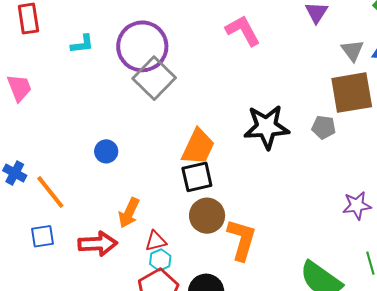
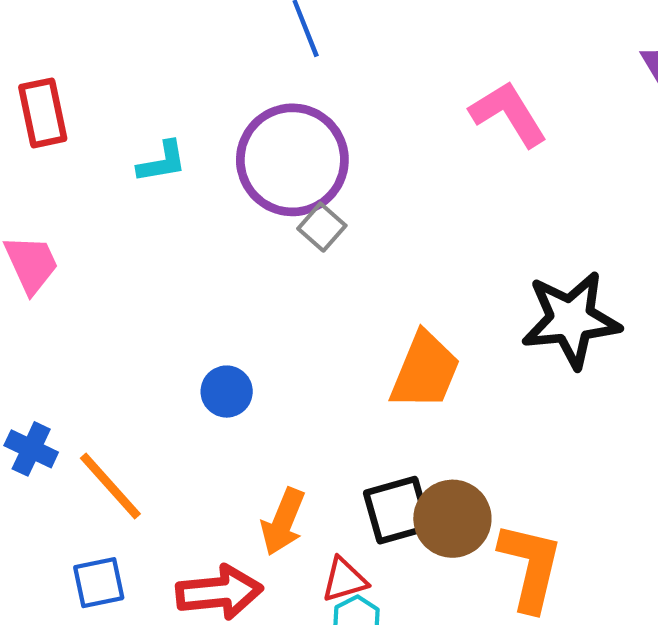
gray square: (154, 78) -> (322, 227), size x0.5
black square: (197, 177) -> (397, 510), moved

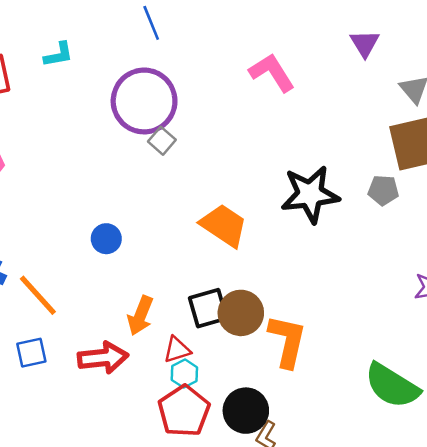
cyan L-shape: (162, 162) -> (59, 55), moved
orange trapezoid: (425, 371) -> (224, 225), turned -78

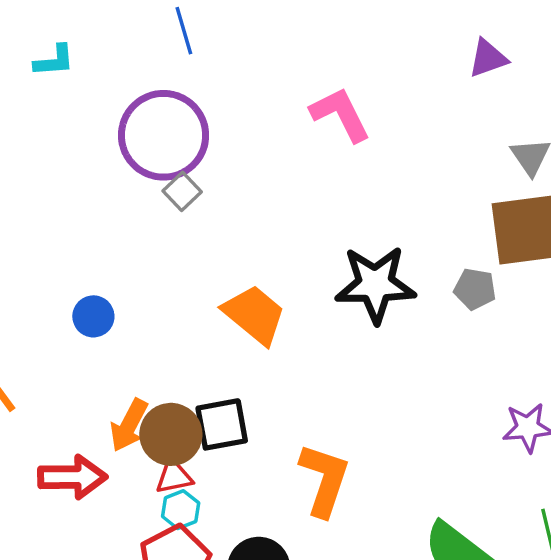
purple triangle: (365, 43) -> (488, 58), moved, turned 36
brown circle: (241, 313) -> (171, 434), moved

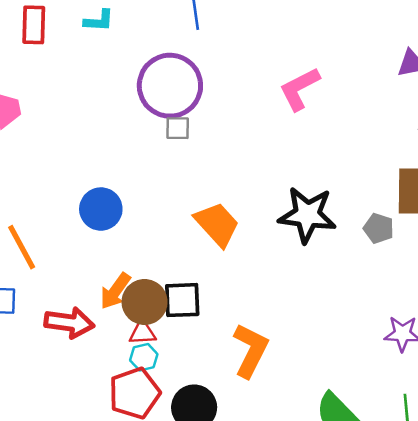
pink L-shape: (340, 114) -> (300, 89), turned -99
gray square: (182, 191) -> (178, 128), turned 36
blue circle: (93, 316) -> (101, 209), size x1.4

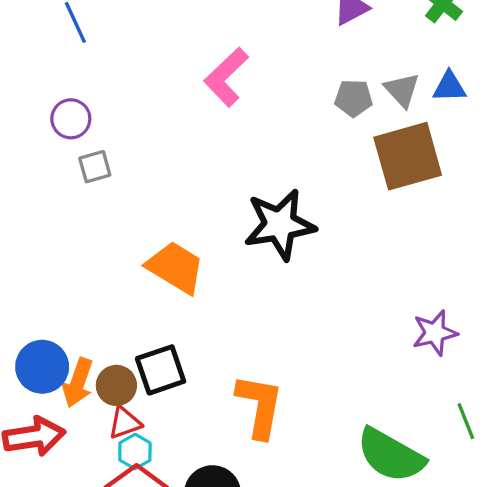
purple circle: (170, 86) -> (71, 119), size x0.5
blue circle: (101, 209) -> (42, 367), moved
gray pentagon: (379, 228) -> (354, 98), moved
brown circle: (145, 302) -> (116, 385), size x0.7

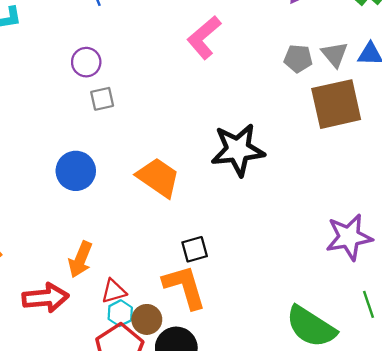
purple star: (435, 333) -> (349, 237), size x1.4
blue circle: (42, 367) -> (76, 171), moved
black square: (161, 370) -> (195, 249), moved, size x0.7
brown circle: (116, 385) -> (147, 319), moved
orange L-shape: (260, 406) -> (185, 287), moved, turned -30

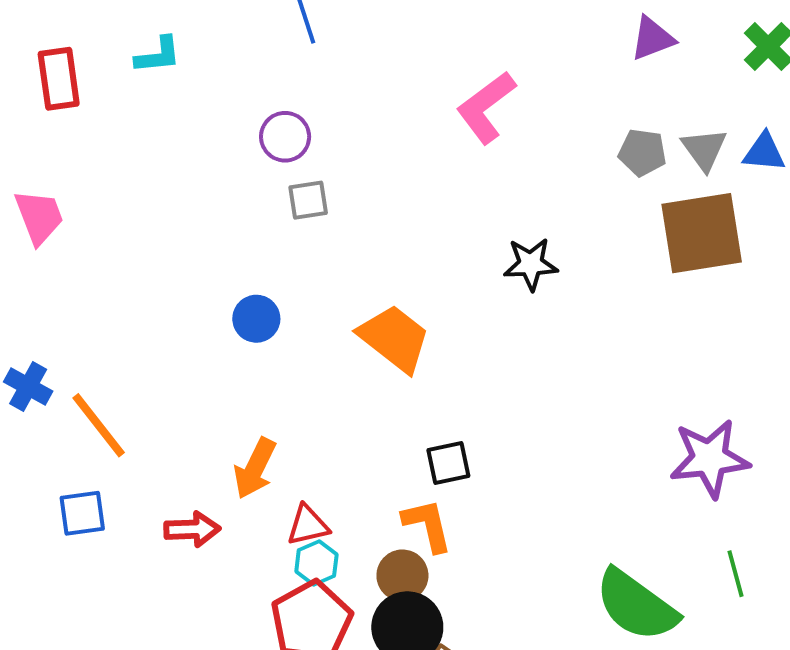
black star: (238, 150) -> (531, 264), moved, size x0.6
blue circle: (76, 171) -> (256, 319), size x0.7
orange L-shape: (185, 287) -> (427, 525), size x0.7
red arrow: (45, 298) -> (192, 529), size x0.7
brown circle: (147, 319) -> (402, 575), moved

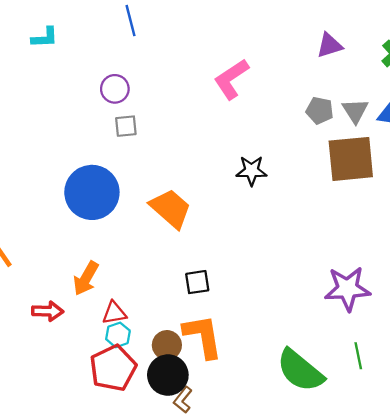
blue circle: (256, 319) -> (92, 192), size x2.0
orange L-shape: (427, 525) -> (203, 336), moved, size x1.4

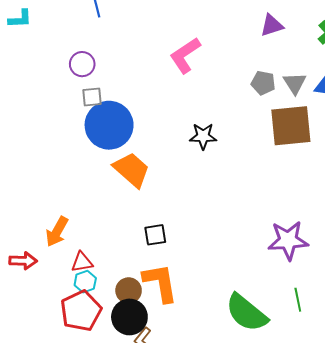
blue circle: (92, 192) -> (109, 125), moved

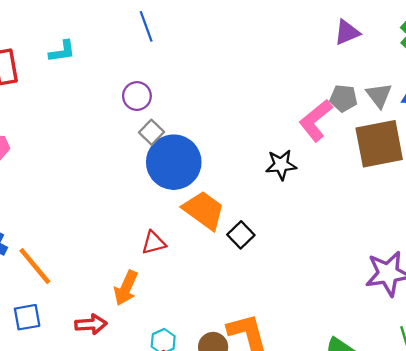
pink L-shape: (185, 55) -> (316, 120), moved
gray square: (92, 97) -> (151, 132), turned -35
black square: (155, 235) -> (241, 235), moved, turned -30
red triangle: (82, 262) -> (154, 243), moved

